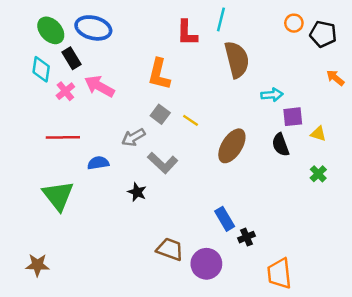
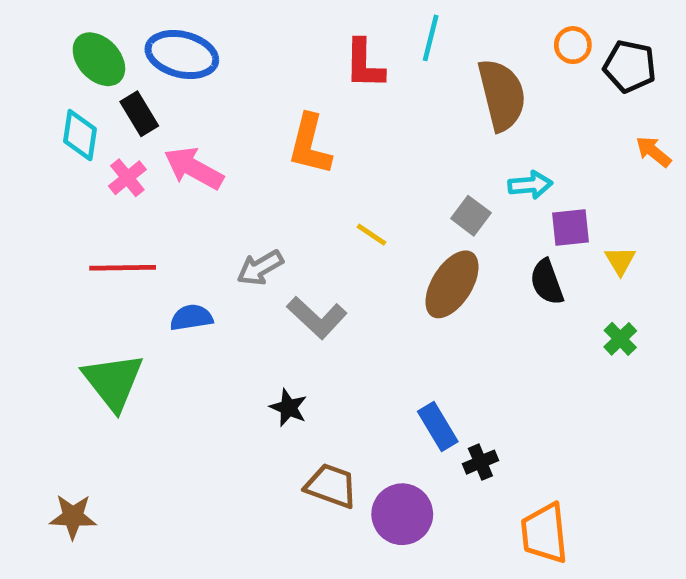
brown semicircle: (237, 60) -> (502, 95), moved
gray square: (160, 114) -> (471, 216), moved
yellow triangle: (318, 134) -> (620, 261), turned 42
black star: (137, 192) -> (288, 408), moved

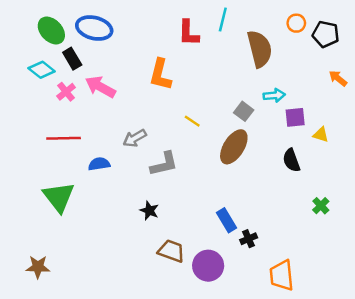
cyan diamond: (80, 135) -> (42, 70), turned -60
yellow triangle: (620, 261) -> (321, 135), turned -42
black semicircle: (547, 282) -> (291, 160), moved
gray L-shape: (317, 318) -> (164, 164), turned -56
green cross: (620, 339) -> (321, 206), moved

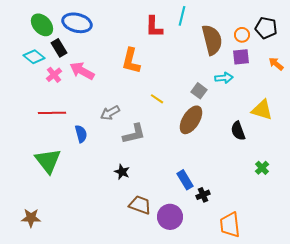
orange circle: (296, 23) -> (242, 35), moved
purple square: (295, 117) -> (241, 57), moved
yellow triangle: (321, 135) -> (262, 110), size x1.6
blue semicircle: (99, 164) -> (81, 134), turned 84

